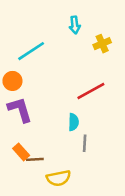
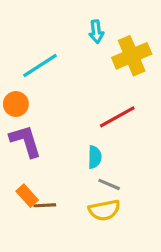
yellow cross: (102, 44) -> (132, 56), size x1.6
gray line: (85, 143) -> (109, 184), turned -70
yellow semicircle: (59, 178) -> (104, 210), moved

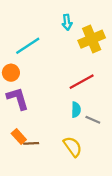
cyan semicircle: (95, 157) -> (76, 110), moved
gray line: (109, 184) -> (93, 120), moved
yellow semicircle: (104, 210) -> (73, 147), turned -115

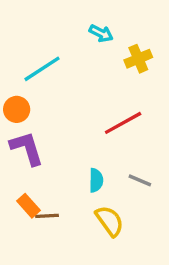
cyan arrow: (67, 22) -> (101, 33), turned -56
yellow cross: (92, 39) -> (138, 59), size x0.7
cyan semicircle: (76, 110) -> (96, 180), moved

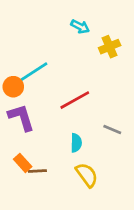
cyan line: (42, 69) -> (33, 72), moved
red line: (123, 123) -> (75, 100), moved
gray line: (140, 180) -> (112, 129), moved

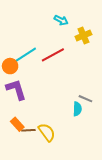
red line: (75, 100) -> (53, 55), moved
cyan semicircle: (76, 143) -> (77, 109), moved
yellow semicircle: (87, 175) -> (47, 132), moved

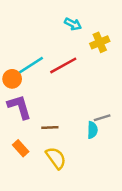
gray line: (85, 99) -> (102, 118), turned -40
brown line: (28, 130) -> (50, 128), moved

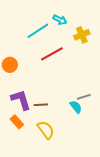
cyan line: (30, 65) -> (38, 31), moved
purple L-shape: (19, 107) -> (21, 100), moved
cyan semicircle: (92, 130) -> (76, 107), turned -40

